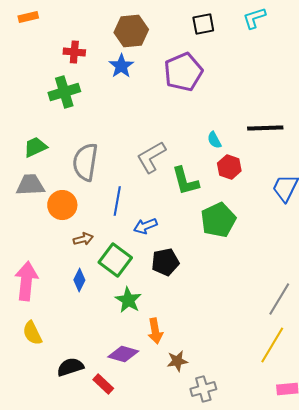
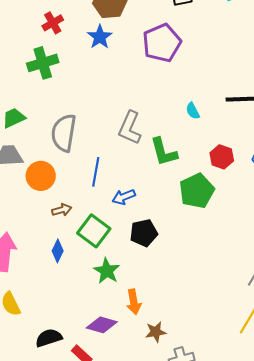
red cross: (74, 52) -> (53, 23), turned -35
gray L-shape: (151, 157) -> (130, 128), turned -36
red hexagon: (229, 167) -> (222, 157), moved

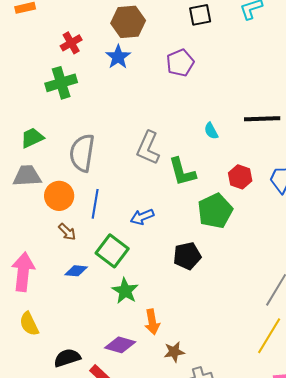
purple pentagon: (162, 43) -> (180, 63), size x0.7
blue line: (96, 172) -> (95, 204), moved
brown arrow: (62, 210) -> (67, 232), moved, turned 60
black pentagon: (144, 233) -> (187, 256), moved
blue diamond: (58, 251) -> (76, 271), turned 70

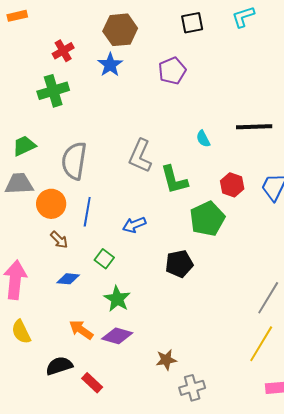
green square: (112, 251) -> (104, 259), size x0.6
orange arrow: (152, 322) -> (81, 330), moved, turned 135
purple diamond: (120, 345) -> (117, 336), moved

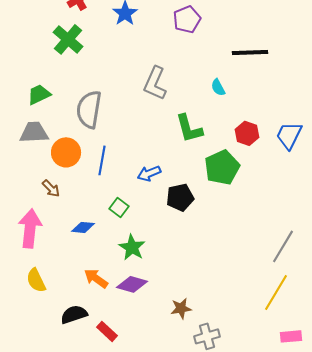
green cross: (53, 91) -> (68, 39), turned -32
black line: (254, 127) -> (250, 52), moved
gray L-shape: (140, 156) -> (155, 83), moved
brown arrow: (59, 240) -> (51, 188), moved
black pentagon: (179, 264) -> (180, 197), moved

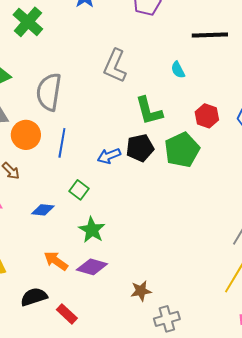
black pentagon: (180, 197) -> (140, 148), moved

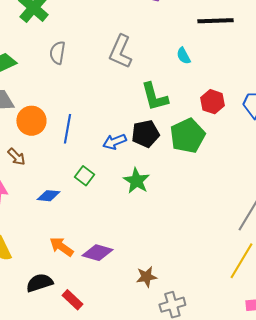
gray semicircle: (49, 92) -> (57, 53), moved, size x0.6
green star: (92, 230) -> (136, 181), moved

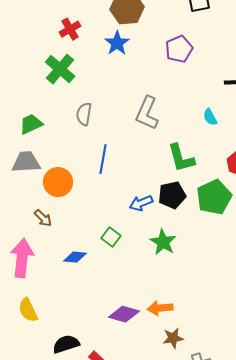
blue line: (67, 129) -> (103, 159), moved
orange arrow: (61, 247) -> (160, 308), moved, turned -40

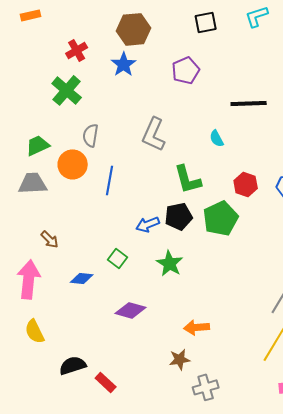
orange circle: (58, 182) -> (73, 164), moved
orange arrow: (160, 308) -> (197, 327), moved
purple diamond: (124, 314) -> (131, 310), moved

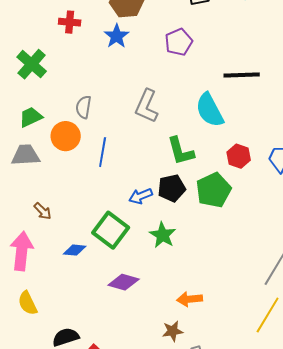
red cross: (77, 50) -> (70, 22), turned 35
green cross: (67, 90) -> (32, 64), moved
cyan semicircle: (217, 138) -> (210, 110), size x2.0
green square: (118, 258) -> (111, 230), size x1.8

